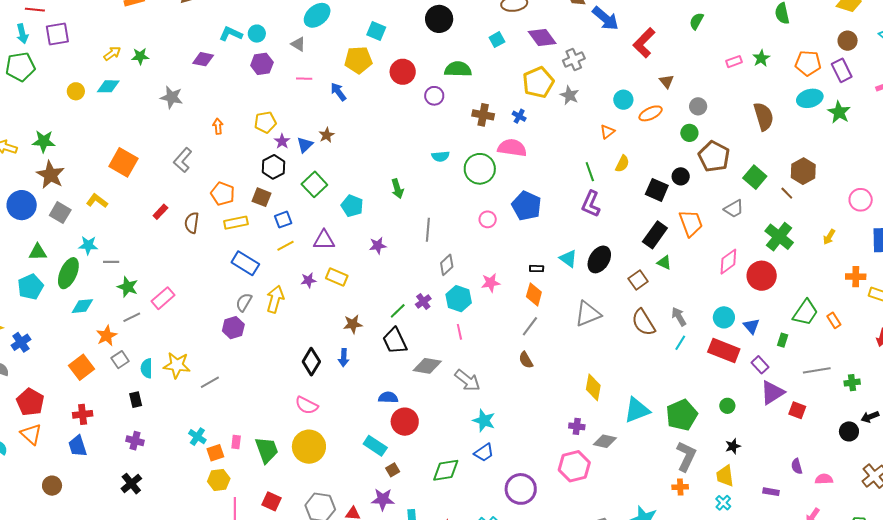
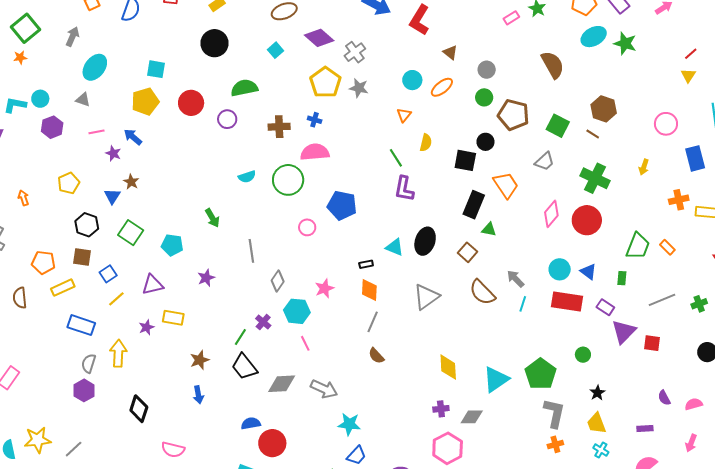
purple star: (282, 141) -> (113, 153), moved
black diamond: (311, 362) -> (139, 409), moved

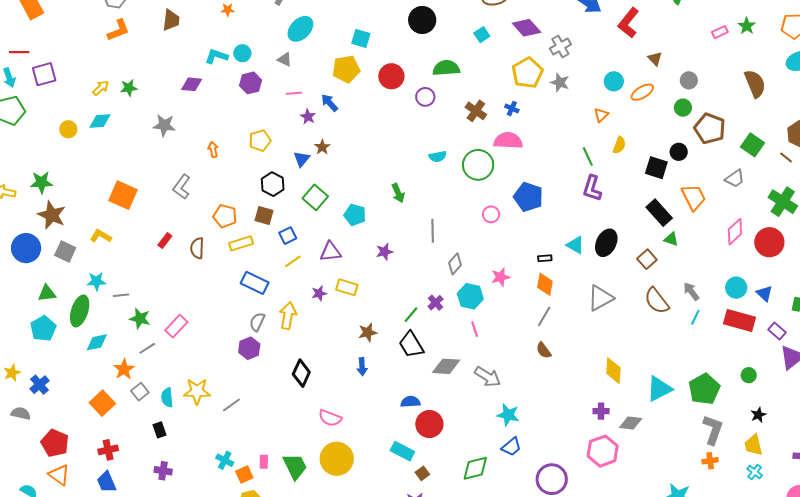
brown cross: (279, 127) -> (476, 111), turned 30
black rectangle: (474, 205) -> (659, 213), turned -72

